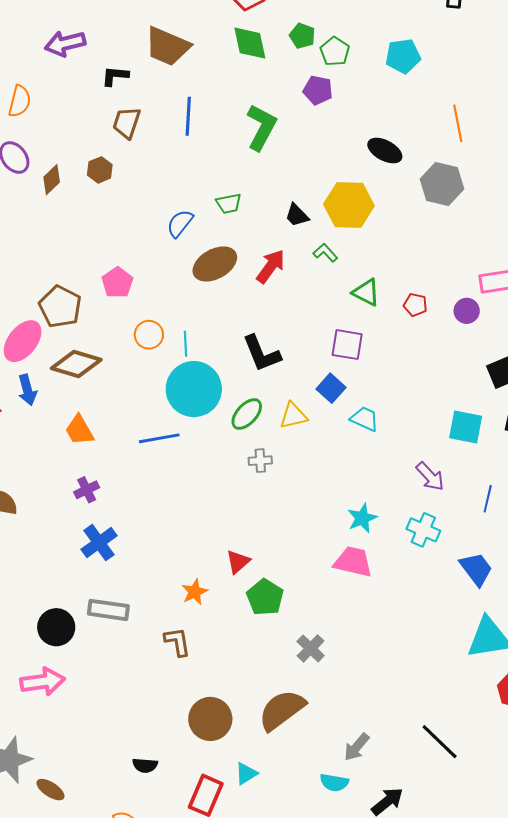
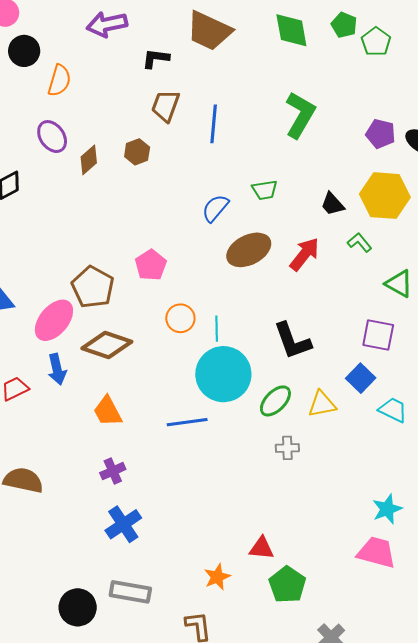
purple pentagon: (318, 90) -> (381, 134), moved
blue line: (188, 116) -> (214, 124), moved
red triangle: (238, 562) -> (261, 548), turned 44

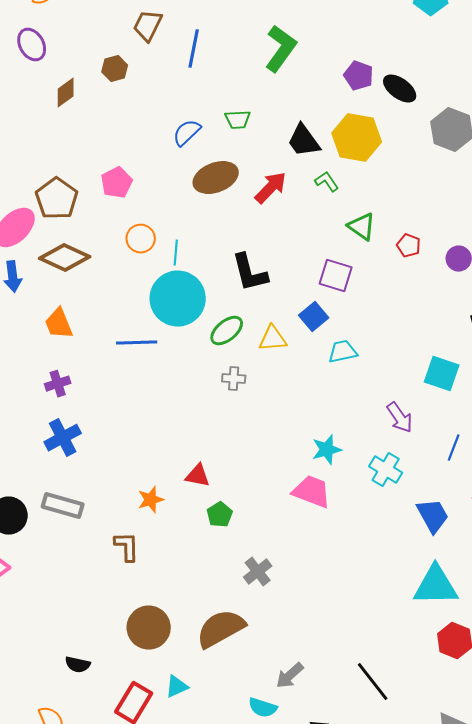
brown diamond: (89, 160) -> (66, 93), moved
black trapezoid: (333, 204) -> (304, 141), size x1.4
cyan trapezoid: (393, 410) -> (343, 352), turned -44
green pentagon: (287, 585) -> (220, 515), size x0.7

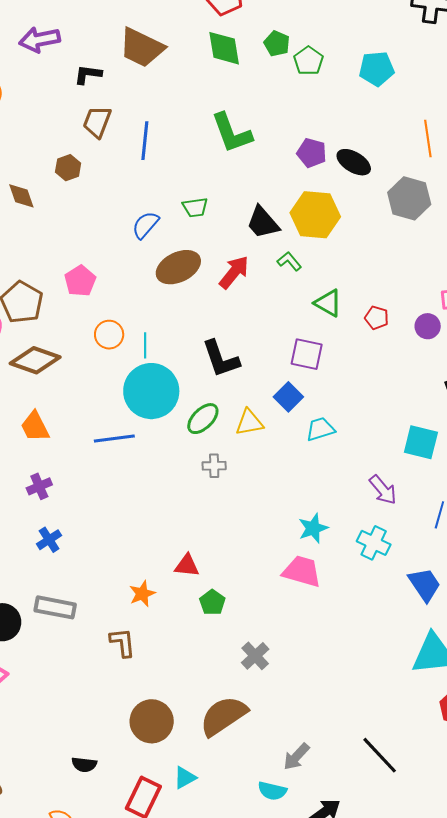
green L-shape: (281, 49) -> (232, 133), turned 129
brown diamond: (66, 93) -> (21, 196), turned -68
blue cross: (63, 438) -> (49, 540), size x0.7

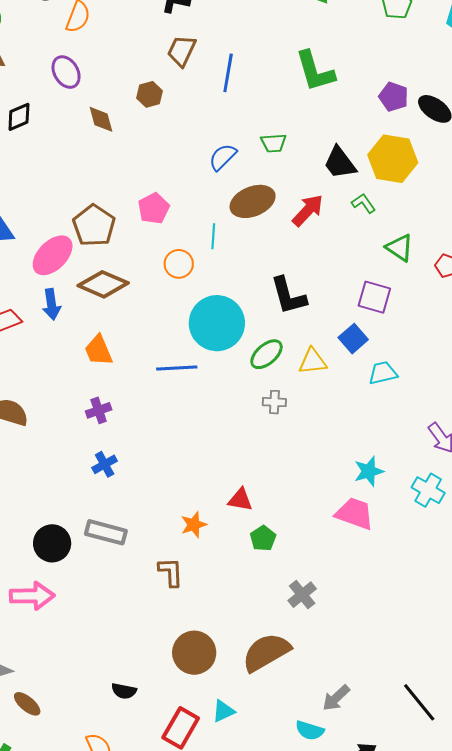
cyan line: (145, 345) -> (213, 236), moved

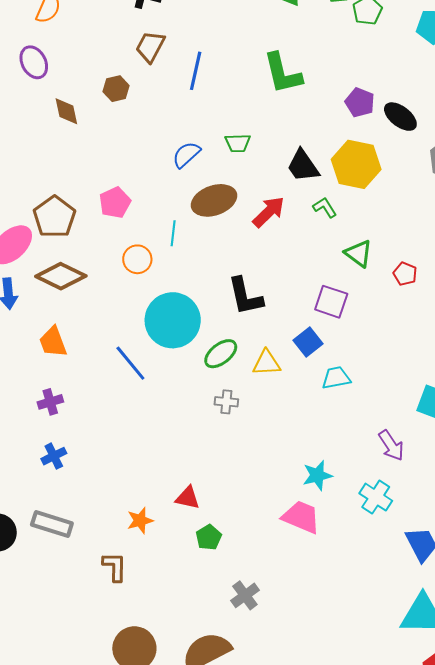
blue line: (177, 368) -> (130, 363), turned 51

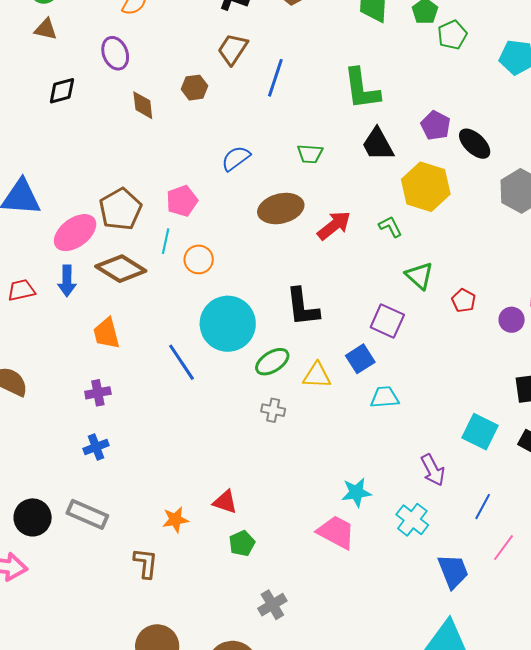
blue semicircle: (186, 155) -> (236, 158), moved
black trapezoid: (303, 166) -> (378, 144), moved
cyan line: (173, 233) -> (166, 241), moved

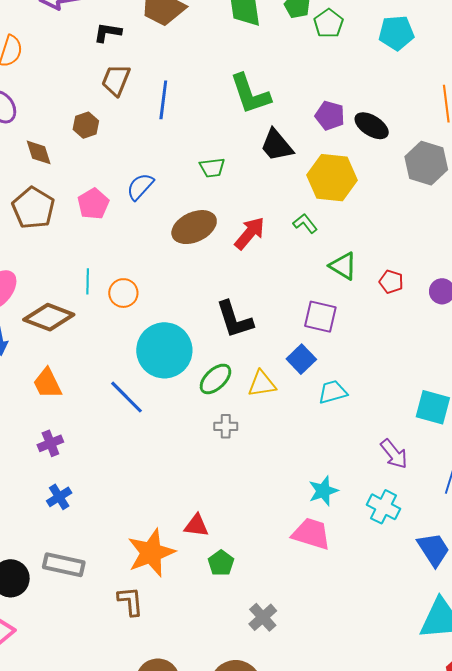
pink pentagon: (182, 201) -> (93, 204), moved
brown pentagon: (120, 209) -> (33, 208), moved
orange star: (175, 520) -> (151, 553), size x1.8

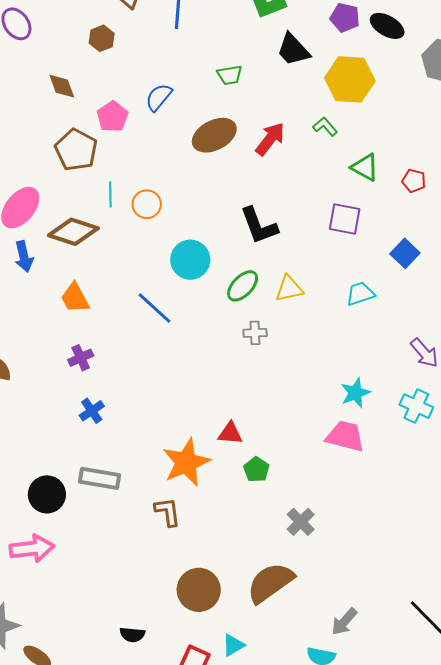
brown diamond: (39, 152) -> (62, 86), moved
brown pentagon: (33, 208) -> (76, 150), moved
cyan circle: (164, 350) -> (190, 260), size x0.7
blue square: (301, 359) -> (405, 253), moved

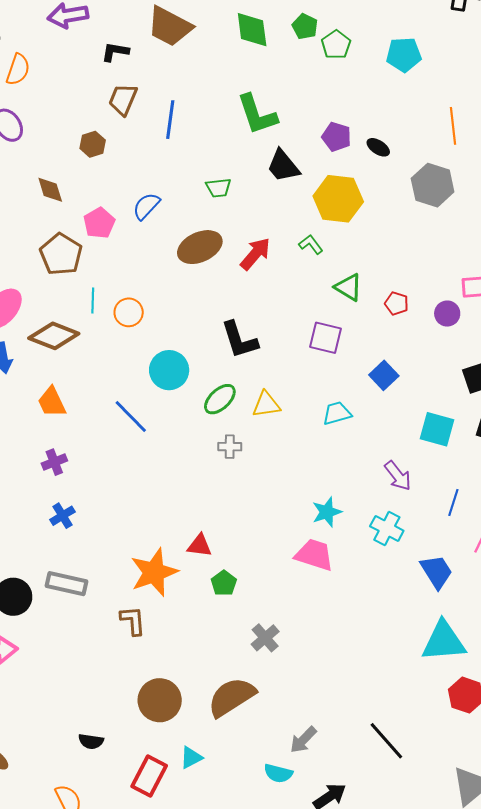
black ellipse: (387, 26) -> (378, 147), size x0.7

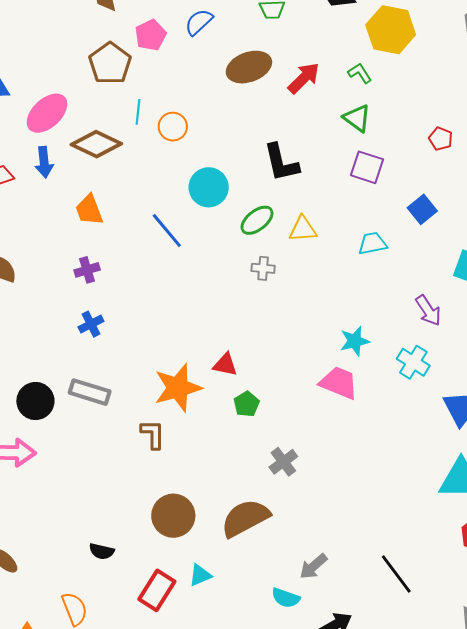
green triangle: (348, 287) -> (357, 118), moved

